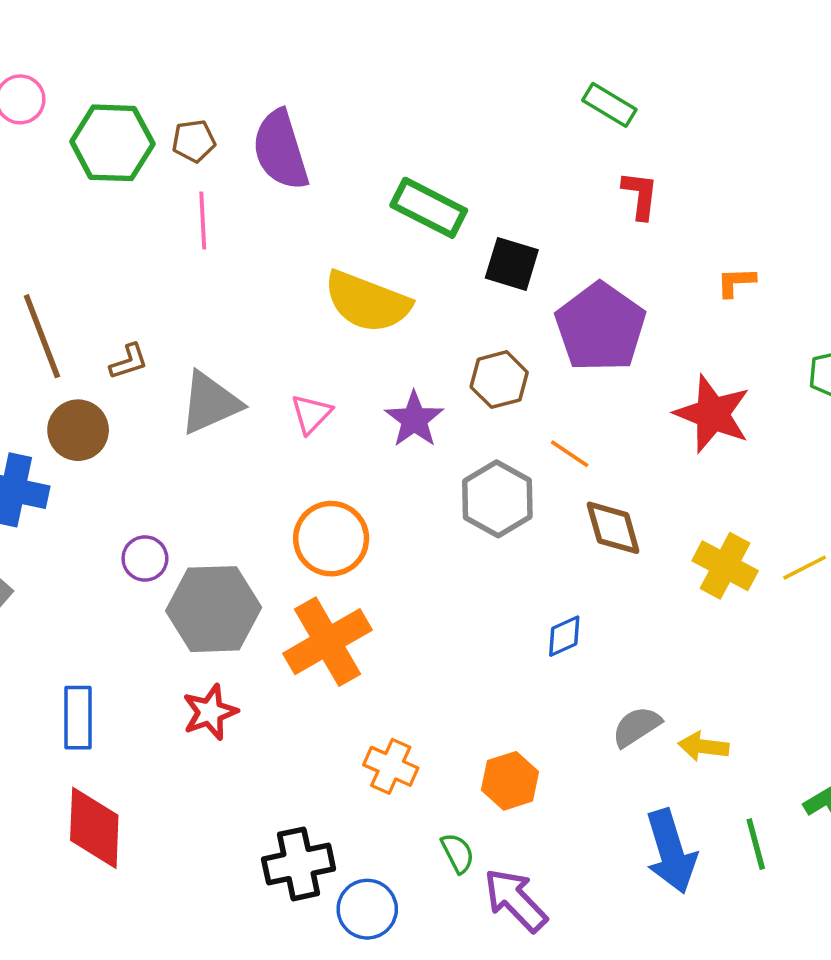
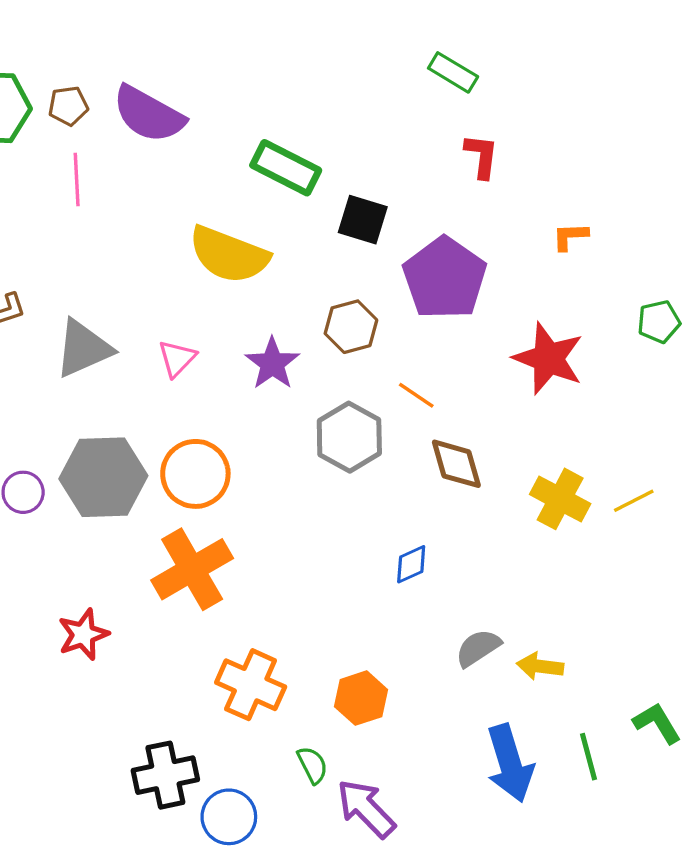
purple semicircle: (280, 150) -> (149, 114), turned -44
gray hexagon: (214, 609) -> (103, 477), moved
orange cross: (391, 766) -> (251, 685), size x1.4

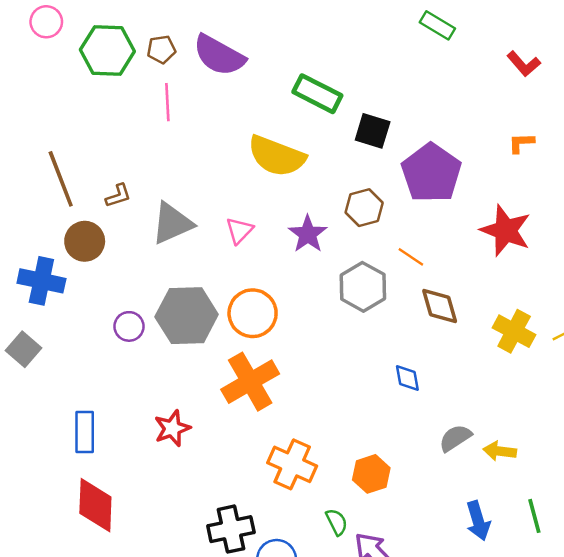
red L-shape: (481, 156) -> (524, 64), moved, turned 132
blue diamond: (411, 564) -> (407, 378), turned -76
blue arrow: (510, 763) -> (478, 521), size x0.7

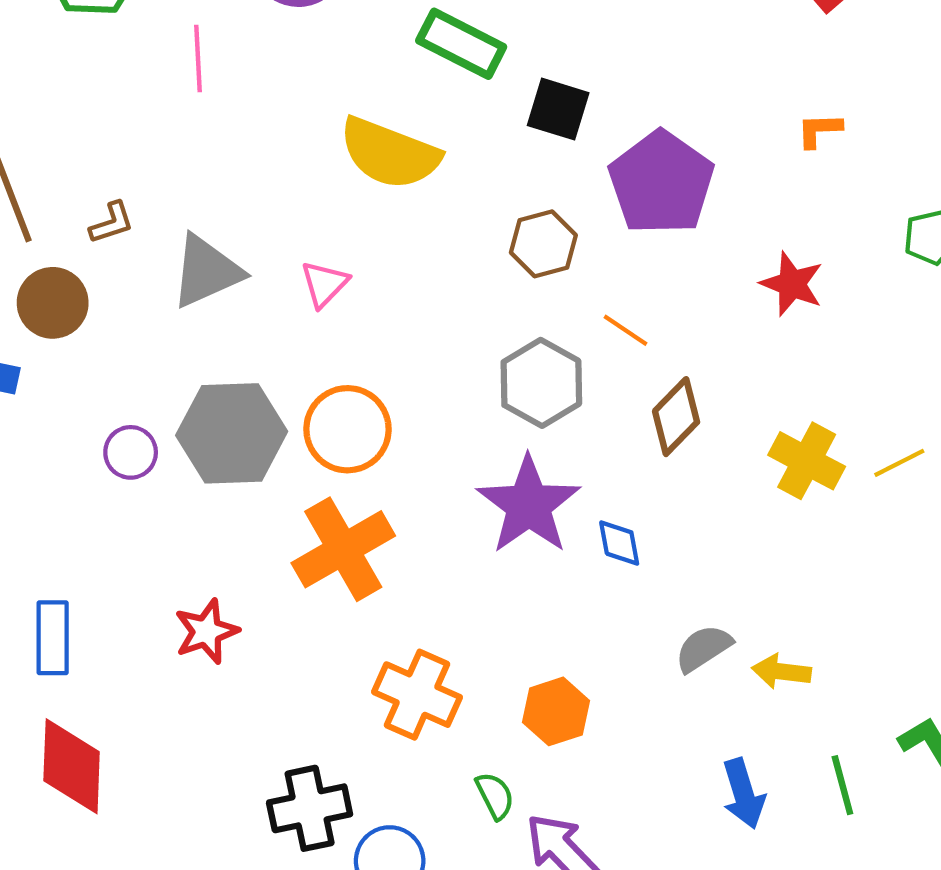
red star: (506, 230) -> (792, 284), size x0.7
purple star: (308, 234) -> (529, 505), moved, size x1.5
brown diamond: (440, 306) -> (676, 417), turned 60

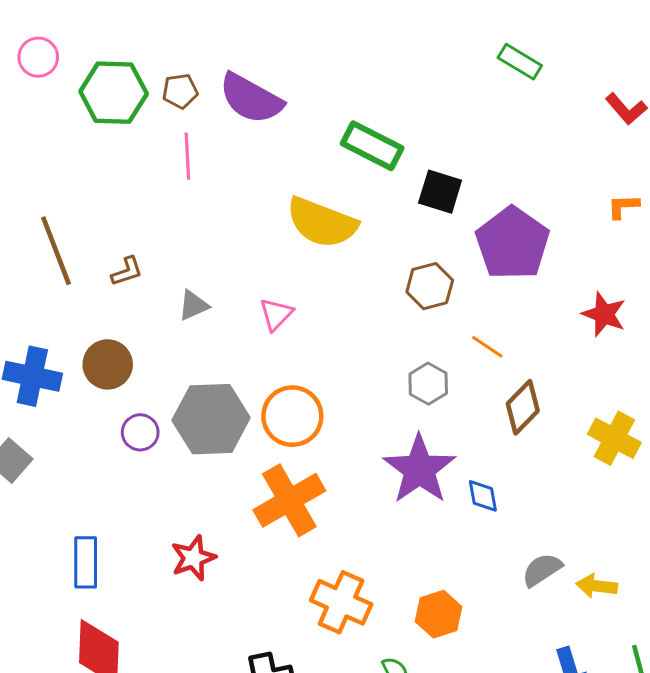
gray triangle: (206, 271) -> (193, 305), size x0.6
brown circle: (53, 303) -> (108, 364), moved
gray hexagon: (541, 383) -> (428, 384), size x0.7

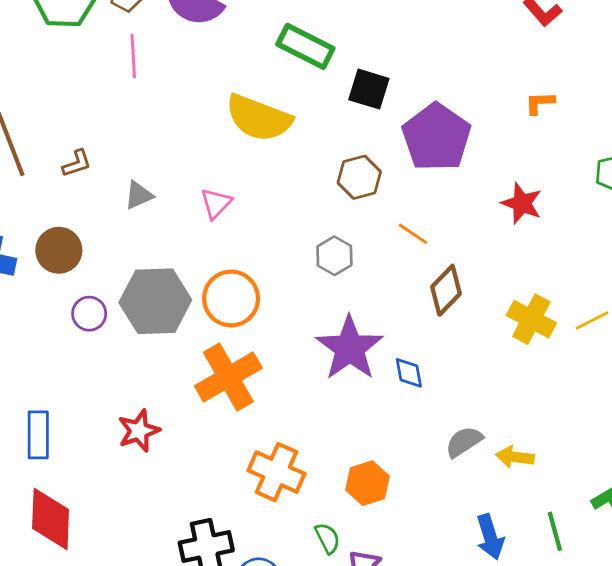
gray hexagon: (428, 384) -> (334, 256), moved

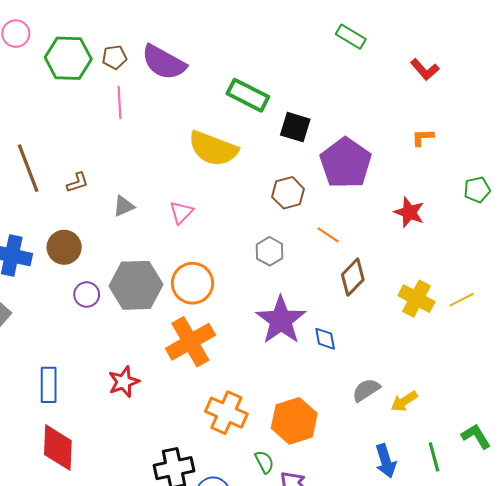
yellow arrow: (515, 457) -> (404, 401), turned -40
orange hexagon: (367, 483) -> (294, 421), size x1.4

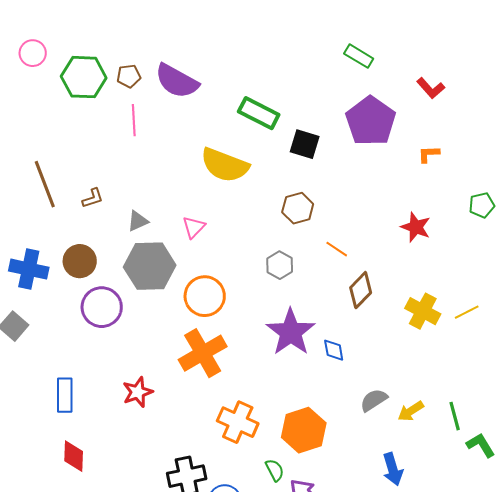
purple pentagon: (346, 163) -> (371, 121), moved
gray hexagon: (136, 285) -> (150, 266), moved
purple circle: (87, 295) -> (102, 307), size x1.6
red diamond: (58, 448) -> (74, 456), size x0.7
green line: (434, 457) -> (455, 416), moved

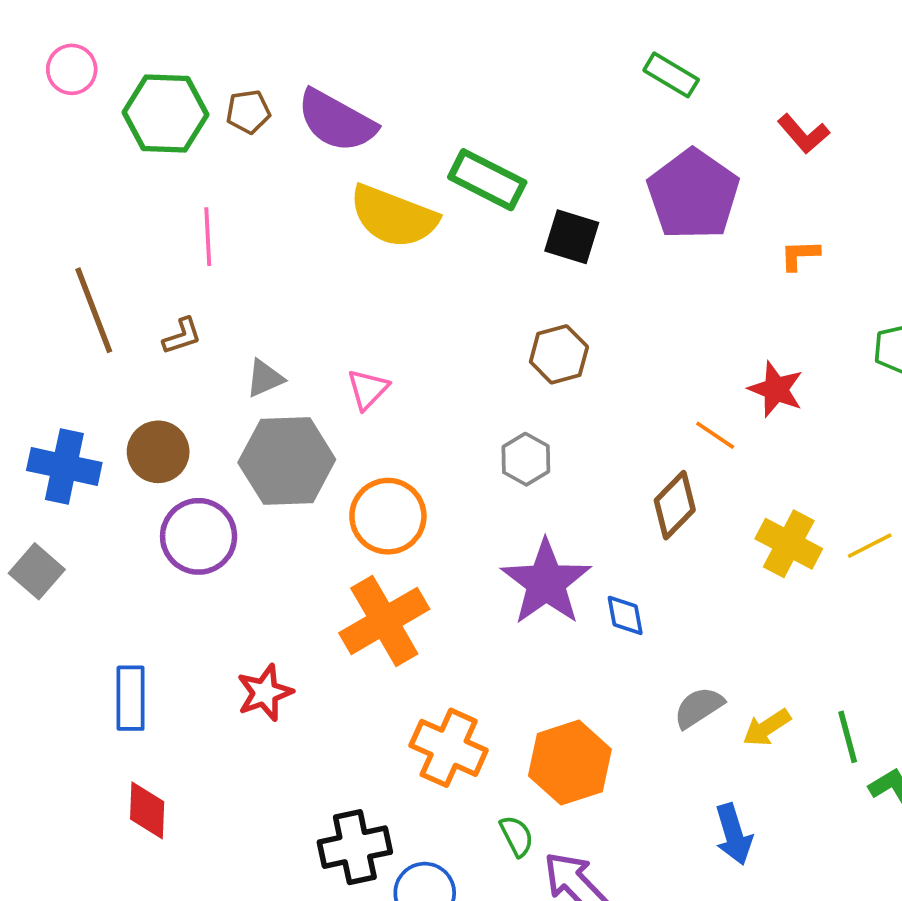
pink line: (134, 120) -> (208, 237), moved
yellow semicircle: (225, 165) -> (393, 216), moved
orange line: (337, 249) -> (715, 435), moved

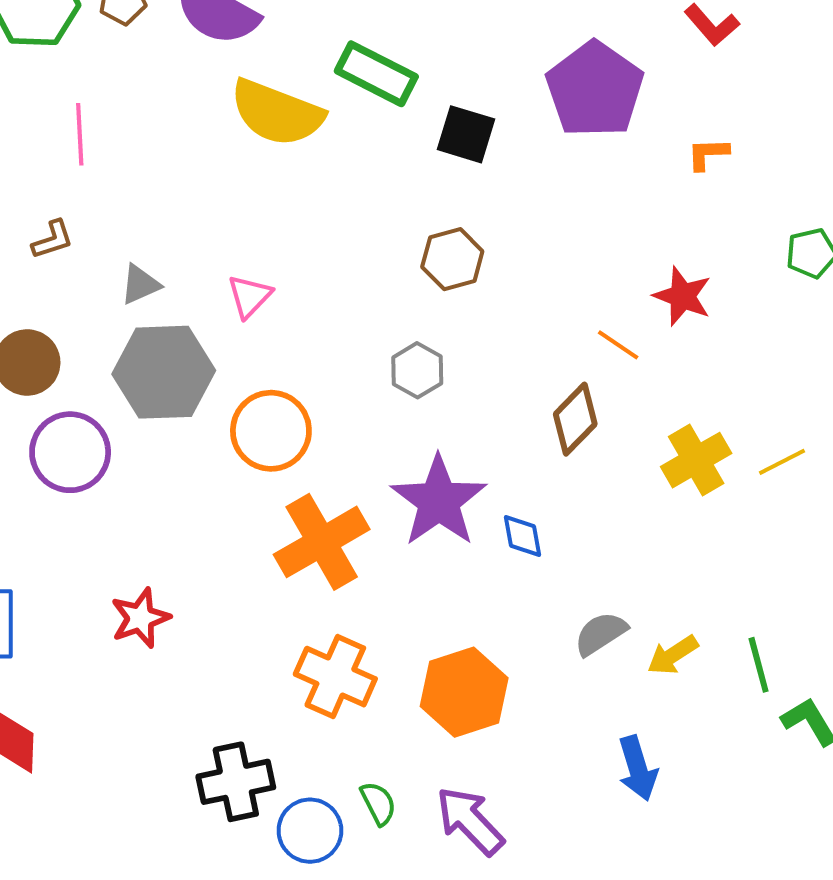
yellow cross: (789, 544) -> (696, 460), turned 32
orange cross: (384, 621) -> (322, 542), moved
green semicircle: (517, 836) -> (378, 803), moved

